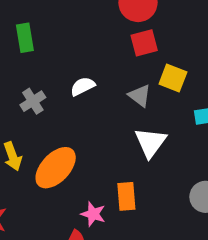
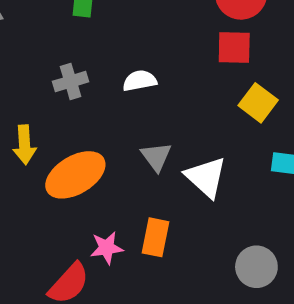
gray triangle: (140, 96) -> (156, 157), moved
white triangle: (150, 142) -> (206, 177), turned -40
pink star: (93, 214) -> (107, 248), turned 30

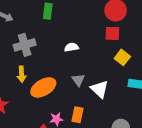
gray cross: (71, 82) -> (25, 45), moved, size x1.5

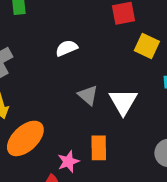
orange ellipse: (43, 87) -> (25, 138), moved
white triangle: (100, 89) -> (123, 102), turned 30

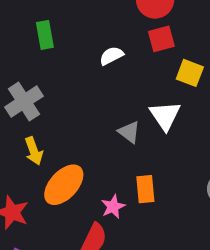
white semicircle: (67, 48) -> (111, 56), moved
white triangle: (123, 102) -> (165, 116), moved

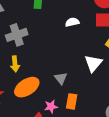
gray triangle: (129, 132) -> (61, 78), moved

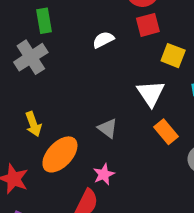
gray cross: (17, 35) -> (31, 57), moved
orange rectangle: (72, 101) -> (166, 132), moved, turned -35

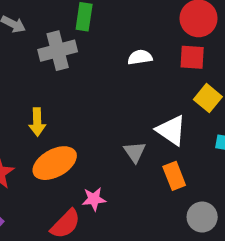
white triangle: (151, 93) -> (171, 130), turned -40
gray triangle: (108, 128) -> (135, 152), moved

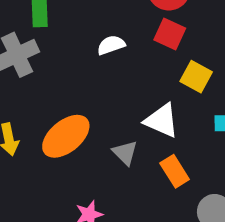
red square: (192, 57) -> (170, 34), turned 32
orange ellipse: (55, 163) -> (66, 136), moved

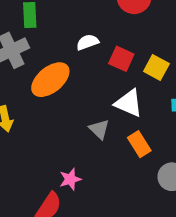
red square: (170, 34) -> (121, 59), moved
orange ellipse: (66, 136) -> (50, 80), moved

